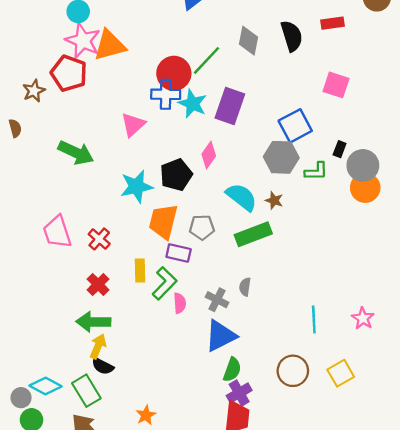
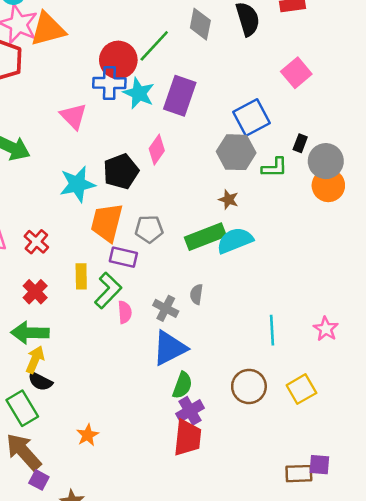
pink square: (336, 85) -> (296, 73), turned 32
pink triangle: (133, 125) -> (73, 116), turned -32
cyan semicircle: (242, 197) -> (235, 240), moved, turned -60

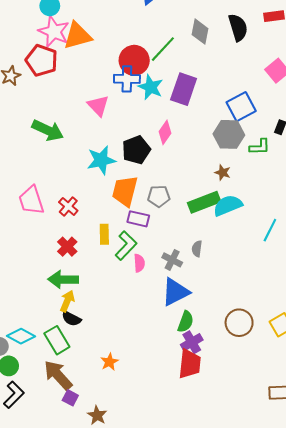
cyan line: (272, 330) -> (270, 230), moved, turned 30

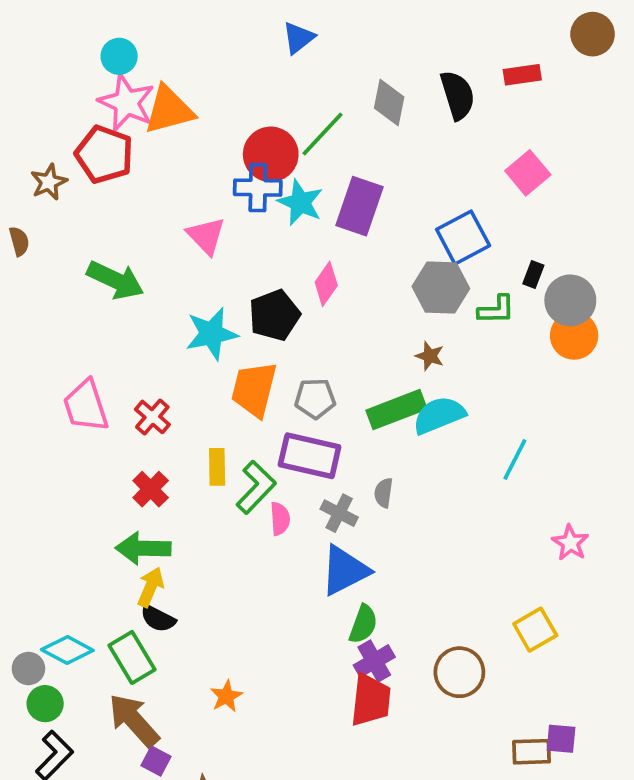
purple rectangle: (138, 219) -> (310, 456), moved, size x1.5
brown circle: (239, 323) -> (459, 672), moved

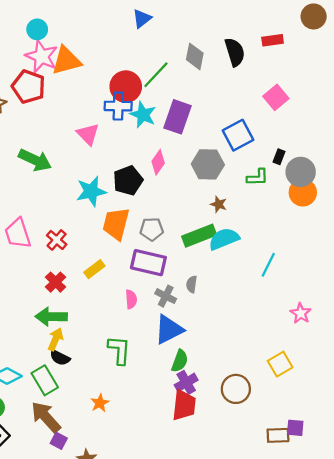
gray hexagon: (441, 288) -> (208, 164), moved
yellow rectangle: (217, 467) -> (94, 269), turned 54
green L-shape: (256, 487) -> (119, 350), moved, turned -40

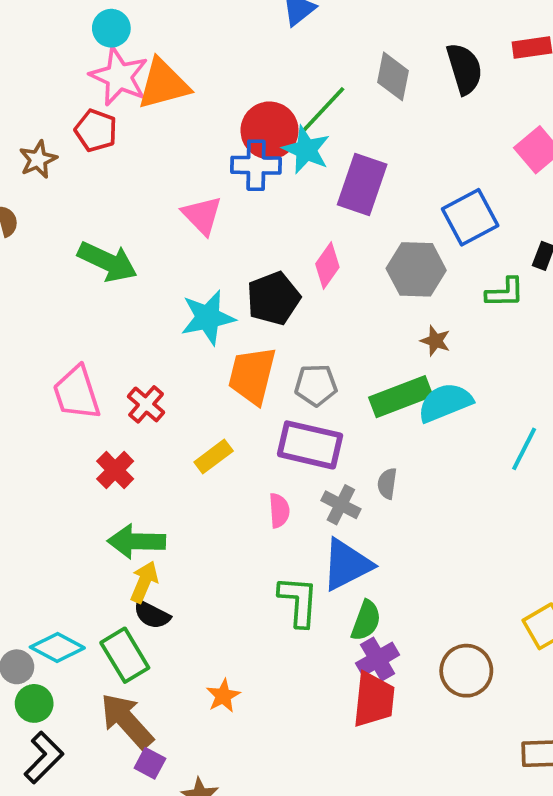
red pentagon: (29, 87) -> (96, 130), size x0.7
cyan star: (143, 115) -> (306, 150), moved
red cross: (56, 282) -> (115, 470), moved
green L-shape: (119, 350) -> (298, 601), moved

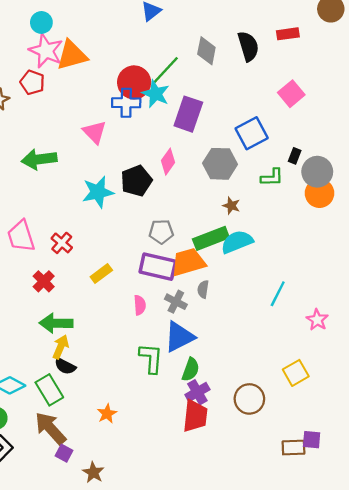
green arrow: (107, 262) -> (39, 159), turned 148
orange trapezoid: (252, 375) -> (188, 262), moved, turned 60
cyan line: (524, 449) -> (278, 294), moved

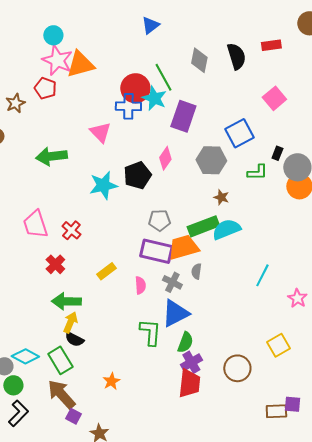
green line: (166, 70) -> (163, 77), turned -72
yellow rectangle: (101, 273) -> (106, 271), moved

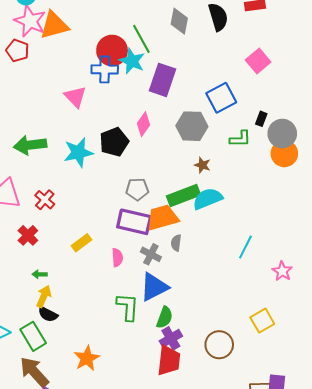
green arrow: (51, 156) -> (30, 145), moved
green arrow: (66, 301) -> (40, 274), size x0.5
orange star: (111, 381) -> (87, 358), size x1.4

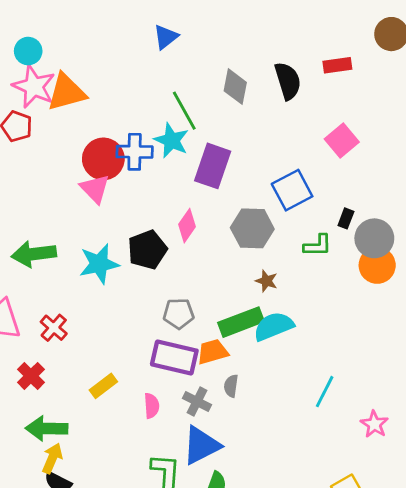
red circle: (112, 51) -> (103, 159), moved
orange trapezoid: (162, 218) -> (213, 352), size x0.7
green arrow: (40, 274) -> (47, 428), size x2.0

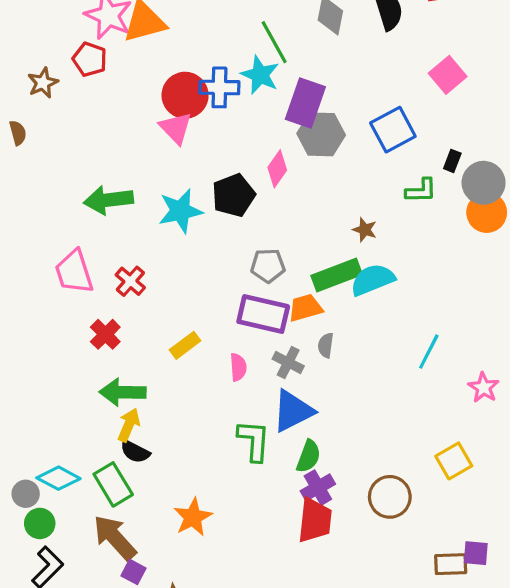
gray hexagon: (252, 228) -> (321, 134), moved

